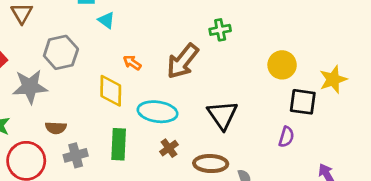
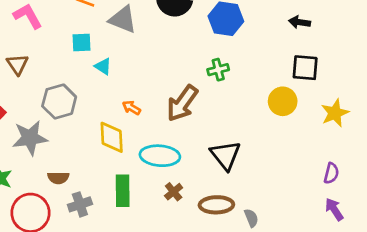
black square: (303, 102) -> (305, 68), moved
purple semicircle: (286, 137) -> (331, 173), moved

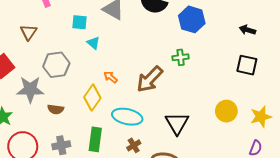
yellow circle: (283, 101) -> (226, 111), moved
yellow star: (335, 113) -> (261, 117), moved
yellow diamond: (112, 137) -> (92, 98), turned 30
brown semicircle: (58, 178) -> (56, 109), moved

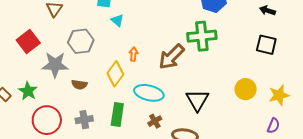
green cross: (181, 57) -> (202, 36), size x1.8
orange arrow: (111, 77) -> (133, 54), turned 56

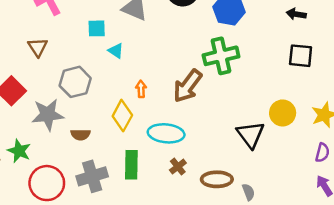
black triangle: (197, 100) -> (250, 135), moved
gray cross: (84, 120) -> (92, 176), size x1.4

